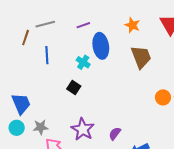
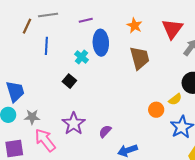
orange circle: (163, 97) -> (156, 110), moved

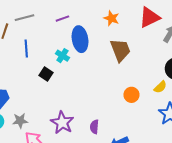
red triangle: (172, 29) -> (149, 17), turned 35
black square: (69, 81) -> (46, 74), moved
orange circle: (156, 110) -> (131, 95), moved
purple semicircle: (105, 131) -> (94, 127), turned -32

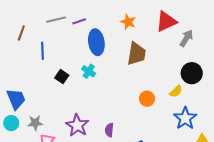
gray line: (24, 18) -> (56, 20), moved
brown trapezoid: (120, 50) -> (137, 54), turned 30
cyan cross: (62, 56) -> (89, 71), moved

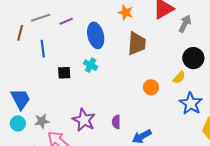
gray line: (56, 20) -> (41, 18), moved
purple line: (79, 21) -> (66, 21), moved
black square: (62, 77) -> (64, 73), turned -32

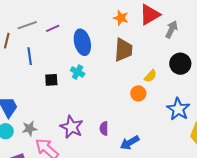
orange star: (126, 12) -> (121, 18), moved
yellow semicircle: (179, 78) -> (150, 76), moved

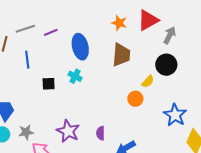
black circle: (180, 64) -> (166, 65), moved

